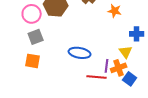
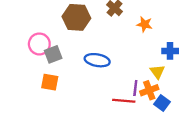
pink circle: (32, 14) -> (39, 44), moved
blue ellipse: (80, 53) -> (97, 60), moved

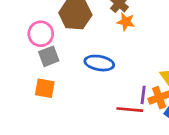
orange star: (145, 24) -> (126, 22), moved
pink circle: (39, 44) -> (41, 34), moved

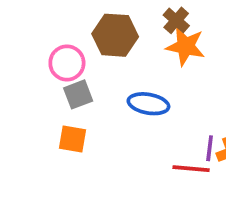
orange star: (126, 22) -> (185, 46), size x1.5

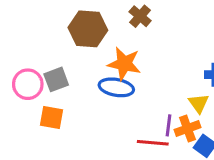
orange star: (185, 46) -> (124, 64), moved
pink circle: (67, 63) -> (28, 84), moved

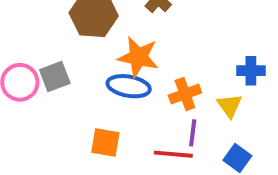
orange square: (51, 117) -> (105, 143), moved
orange cross: (187, 129) -> (185, 94), moved

